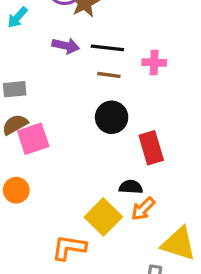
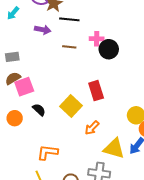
black line: (107, 48) -> (69, 19), moved
black circle: (112, 117) -> (109, 49), moved
black semicircle: (131, 187) -> (39, 110), moved, turned 40
yellow square: (103, 217) -> (71, 106), moved

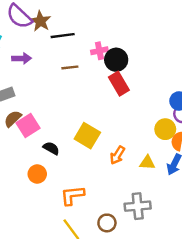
purple arrow: (43, 30) -> (22, 58), moved
red rectangle: (96, 91) -> (119, 84), moved
orange circle: (15, 118) -> (37, 174), moved
yellow triangle: (114, 148) -> (147, 163), moved, size x0.6

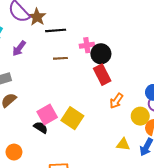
purple arrow: (22, 58) -> (19, 48), turned 126
pink square: (28, 125) -> (47, 115), moved
orange arrow: (117, 155) -> (116, 101), moved
orange circle: (37, 174) -> (14, 152), moved

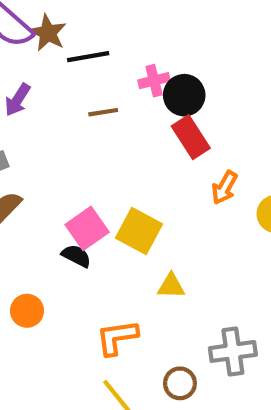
yellow triangle: (123, 144) -> (171, 286), moved

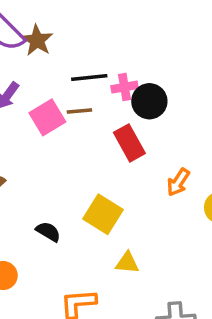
black line: (88, 57) -> (89, 77), moved
red rectangle: (191, 137) -> (129, 143), moved
pink square: (87, 228) -> (47, 117), moved

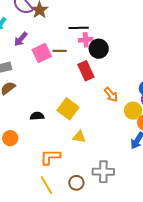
black line: (89, 77) -> (79, 28), moved
orange arrow: (178, 182) -> (111, 95), turned -77
black semicircle: (48, 232) -> (37, 116), turned -40

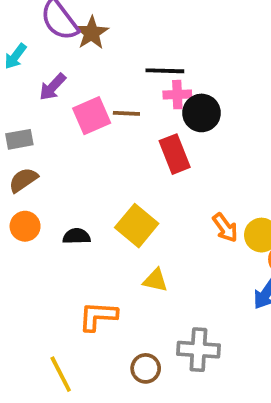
orange arrow: (111, 95) -> (225, 228), moved
orange circle: (10, 138) -> (25, 226), moved
yellow line: (46, 185) -> (61, 374), moved

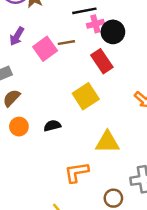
yellow square: (137, 226) -> (86, 96), moved, turned 30
yellow triangle: (155, 280) -> (107, 142), size x1.5

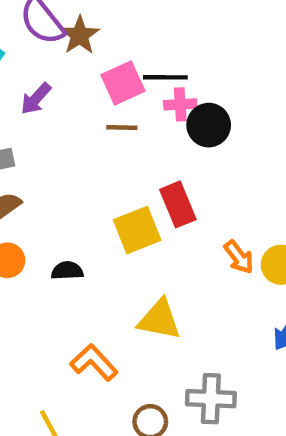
pink square: (45, 49) -> (123, 83), moved
red rectangle: (102, 61) -> (178, 204), moved
orange L-shape: (77, 172) -> (94, 362), turned 45

